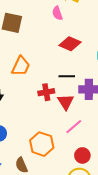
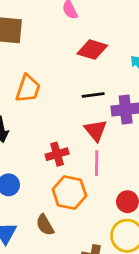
red cross: (46, 92) -> (57, 154), moved
pink line: (74, 127) -> (97, 163), moved, turned -42

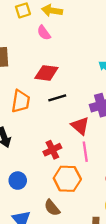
red diamond: (92, 50) -> (46, 73), moved
black line: (93, 95) -> (57, 98), moved

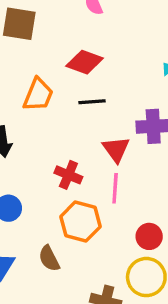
red cross: (52, 150) -> (68, 175), turned 36

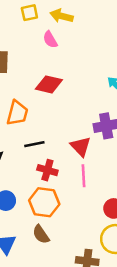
black line: (92, 102) -> (34, 144), moved
orange hexagon: (80, 222) -> (44, 202), moved

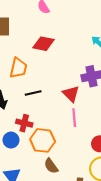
red cross: (47, 170) -> (24, 123), moved
brown semicircle: (41, 234) -> (51, 166), moved

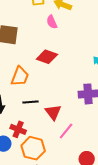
red triangle: (71, 94) -> (53, 112), moved
pink line: (74, 118) -> (66, 131), turned 36

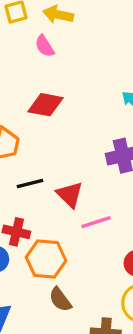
pink line: (66, 131) -> (96, 222), turned 42

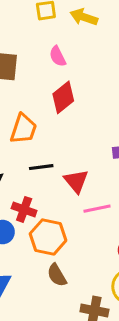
pink semicircle: (45, 46) -> (58, 56), moved
red diamond: (45, 105) -> (63, 97), turned -56

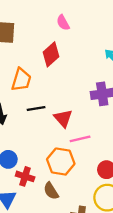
pink semicircle: (58, 56) -> (63, 23), moved
red cross: (24, 209) -> (25, 176), moved
orange hexagon: (48, 237) -> (61, 162), moved

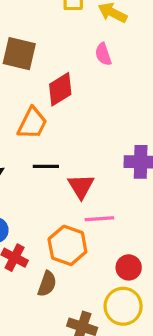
red diamond: (51, 54) -> (60, 89), moved
brown semicircle: (51, 191) -> (47, 284), turned -138

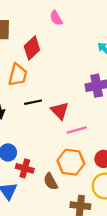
orange hexagon: (67, 245) -> (71, 162), moved
brown semicircle: (47, 284) -> (51, 182), turned 144

